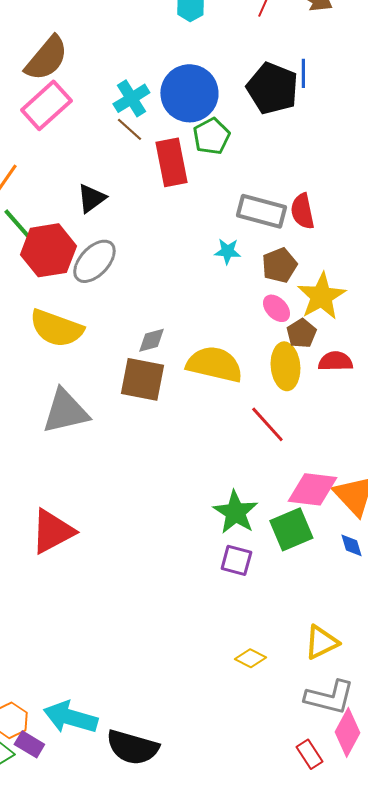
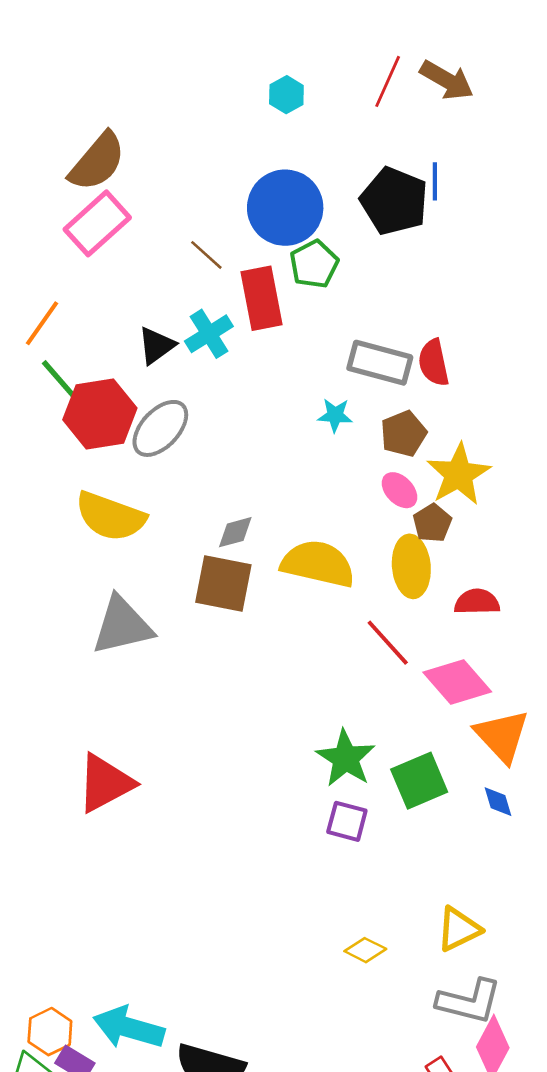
cyan cross: (131, 98) -> (209, 334), moved
red semicircle: (335, 361) -> (477, 602), moved
pink diamond: (312, 489) -> (457, 682), moved, turned 42

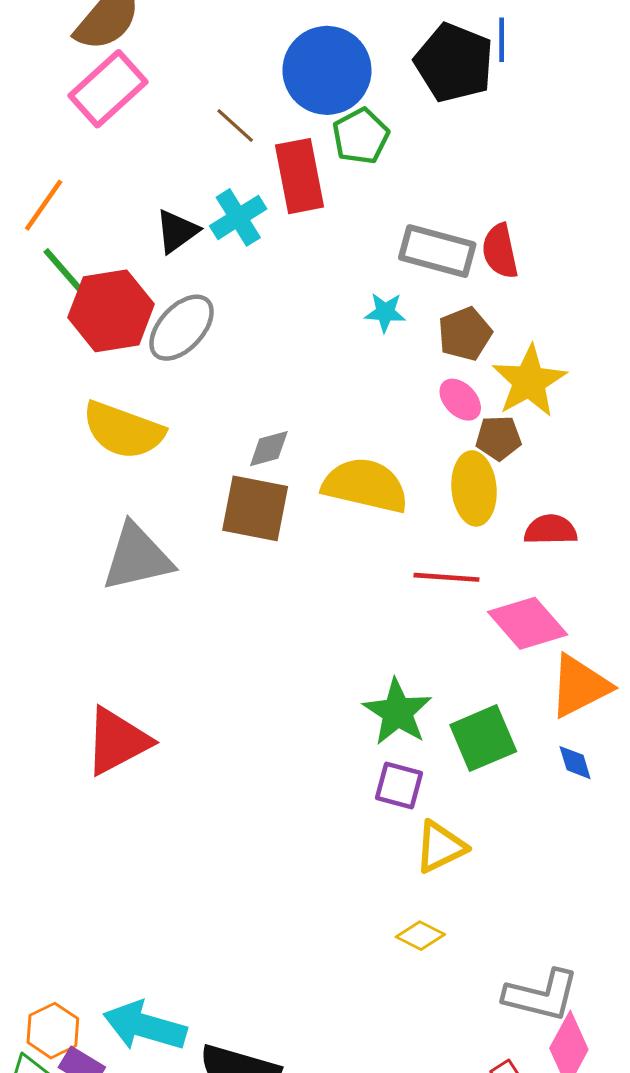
brown pentagon: (432, 523) -> (499, 438), turned 30
red line: (388, 643) -> (446, 577), turned -44
orange triangle: (502, 736) -> (580, 686), turned 46
yellow triangle: (459, 929) -> (440, 847), moved

